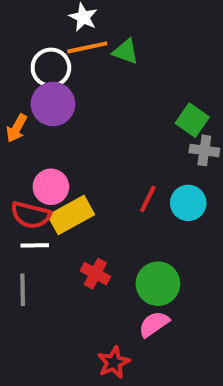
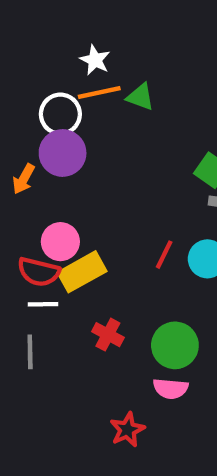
pink semicircle: (154, 324) -> (171, 389), turned -140

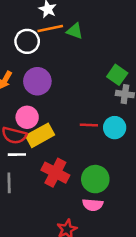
purple circle: (63, 153) -> (37, 81), moved
red line: (164, 255) -> (89, 125), turned 66
red cross: (108, 335) -> (55, 173), size x1.5

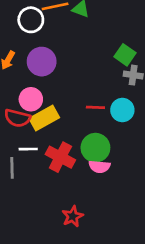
white line: (17, 155) -> (28, 149), moved
green circle: (95, 179) -> (95, 148), moved
pink semicircle: (93, 205) -> (99, 167), moved

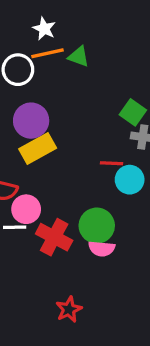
pink circle: (31, 99) -> (26, 209), moved
red line: (95, 107) -> (112, 163), moved
yellow rectangle: (44, 118) -> (38, 148), moved

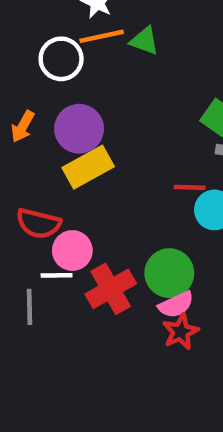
red cross: (54, 237) -> (111, 289), turned 32
pink semicircle: (102, 249) -> (176, 305), turned -30
red star: (69, 309) -> (181, 332), moved

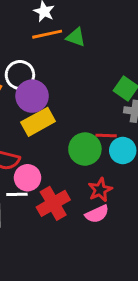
white circle: (61, 59) -> (20, 75), moved
green circle: (169, 273) -> (85, 149), moved
red star: (181, 332) -> (100, 190), moved

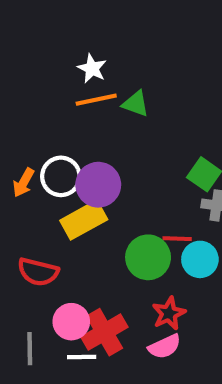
white circle: (20, 75) -> (61, 176), moved
purple circle: (32, 96) -> (98, 185), moved
pink circle: (27, 178) -> (71, 322), moved
white line: (17, 194) -> (82, 357), moved

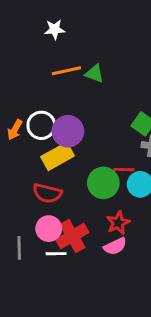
white star: (92, 68) -> (55, 29), moved, turned -30
red semicircle: (38, 272) -> (47, 193), moved

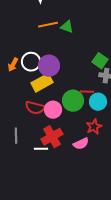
red star: (118, 223) -> (94, 127), moved
pink circle: (49, 229) -> (53, 110), moved
gray line: (19, 248) -> (16, 136), moved

